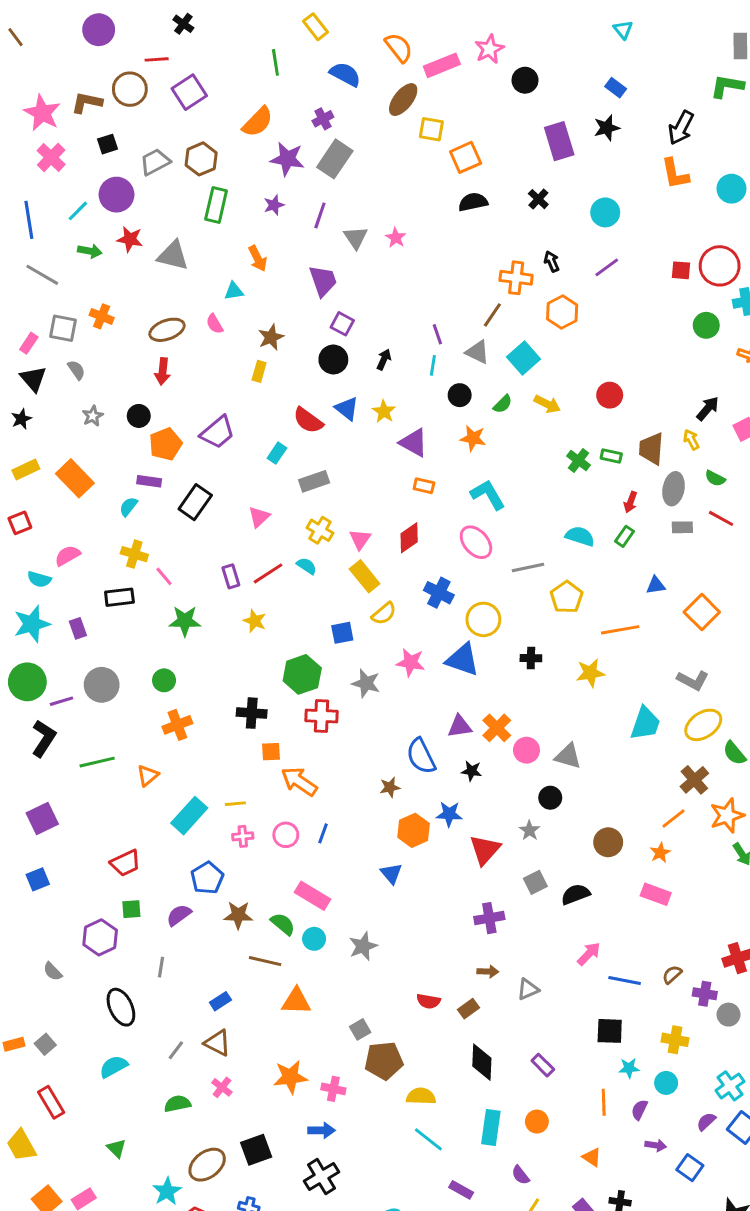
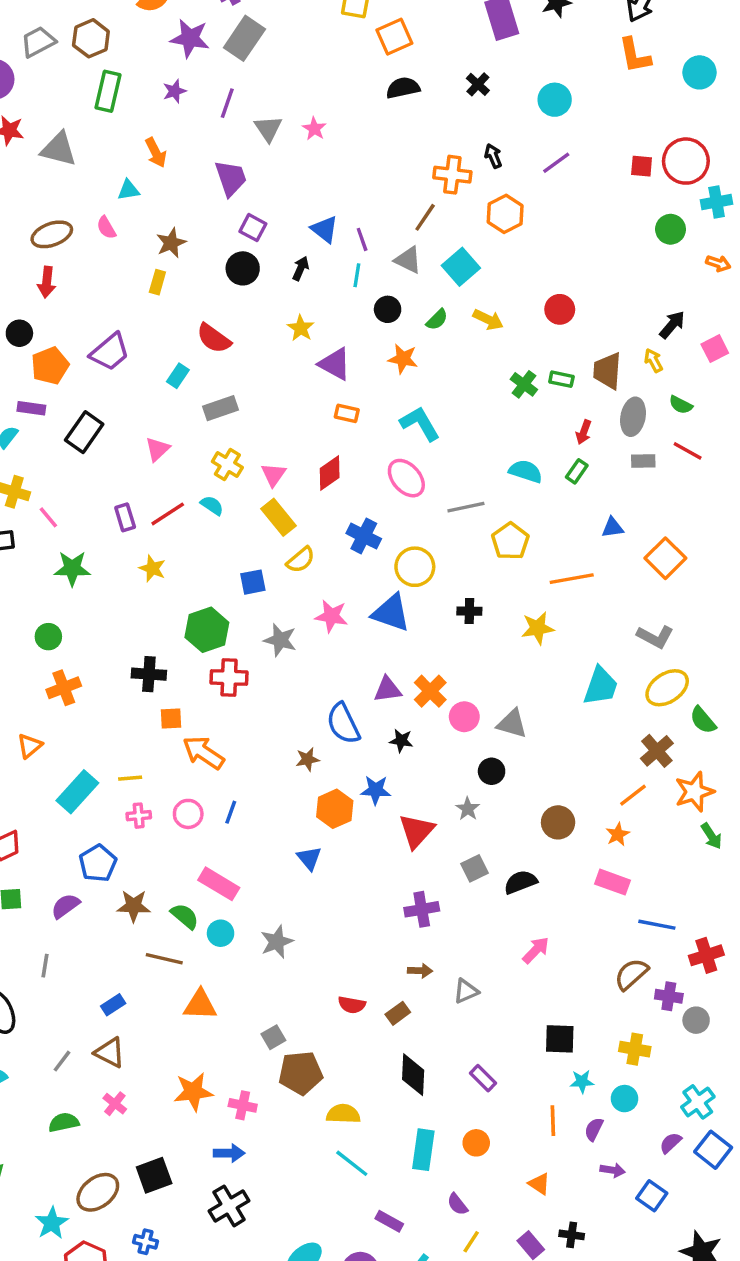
blue triangle: (347, 409) -> (325, 229), moved
brown semicircle: (672, 974) -> (631, 974), size x1.5
blue line: (625, 980) -> (657, 925), moved

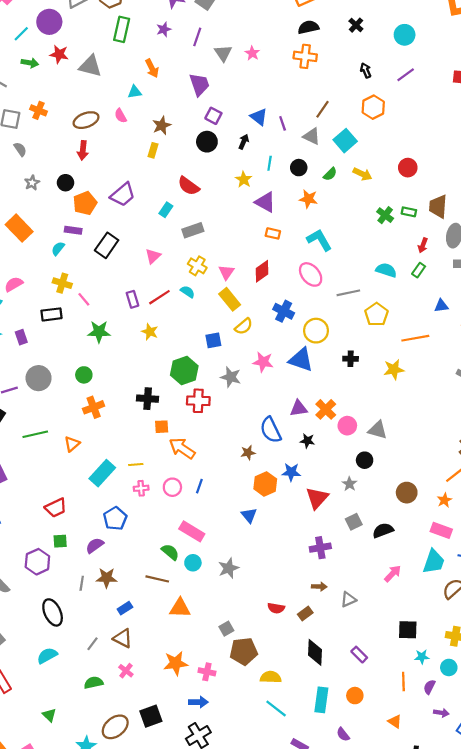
orange cross: (452, 175) -> (305, 56), moved
cyan line: (357, 275) -> (270, 163), moved
cyan trapezoid: (601, 686) -> (434, 562), moved
brown star: (134, 906) -> (107, 578), moved

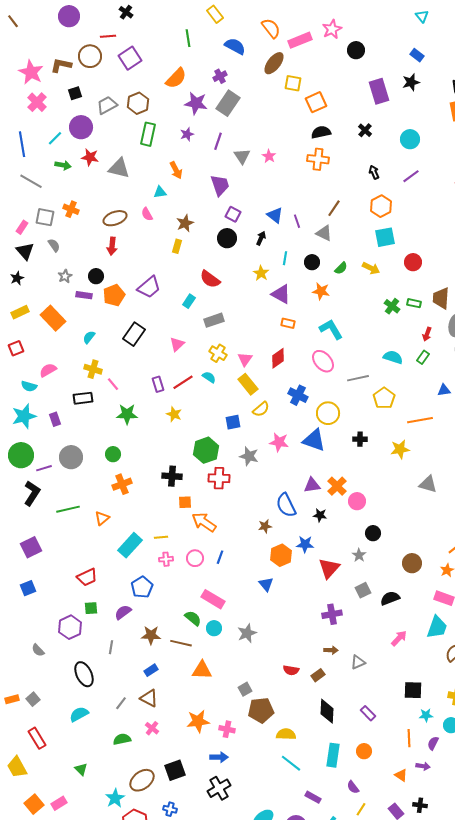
cyan square: (345, 141) -> (385, 237), moved, turned 30
purple rectangle: (73, 230) -> (84, 295), moved
gray triangle: (378, 430) -> (428, 484), moved
brown star: (107, 578) -> (151, 635), moved
purple arrow: (441, 713) -> (423, 766), moved

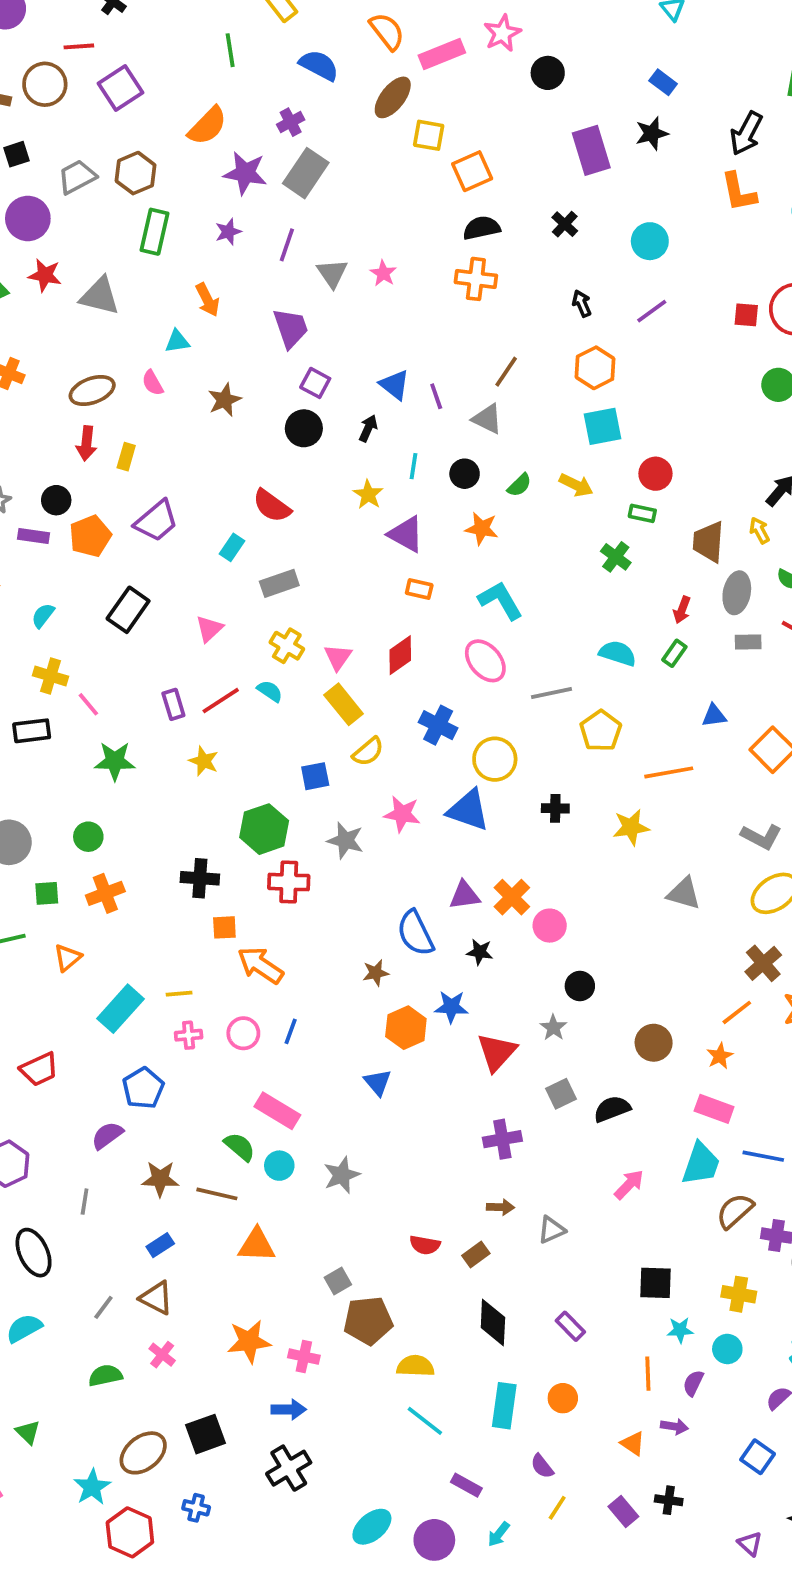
yellow rectangle: (177, 246) -> (126, 457), moved
green rectangle: (414, 303) -> (642, 513), moved
green square: (91, 608) -> (47, 893), moved

